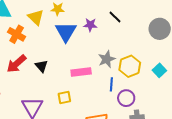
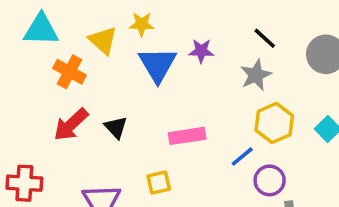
black line: (115, 17) -> (265, 38), moved
gray star: (107, 59) -> (256, 75), moved
blue line: (111, 84) -> (242, 157), turned 48

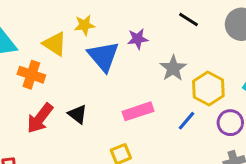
gray star: (256, 75) -> (173, 68), moved
purple circle: (270, 180) -> (230, 123), moved

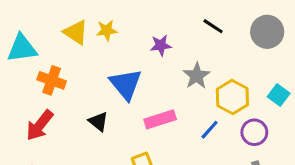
yellow triangle: (55, 44) -> (76, 32), moved
blue triangle: (103, 56) -> (126, 84), moved
red arrow: (40, 118) -> (40, 125), moved

